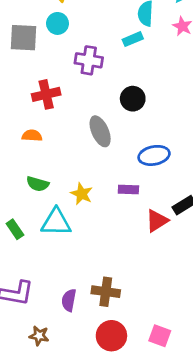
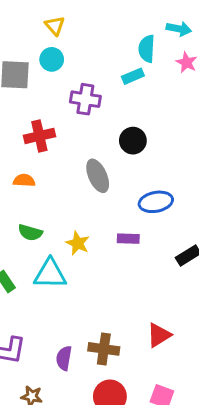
red triangle: (157, 221) -> (159, 335), moved

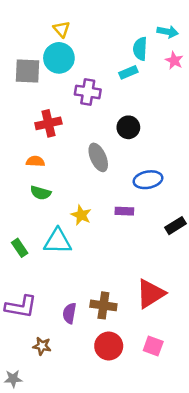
cyan circle: (52, 59) -> (59, 58), size x1.5
green semicircle: (30, 232) -> (41, 193), moved
red triangle: (159, 335) -> (151, 294), size x1.4

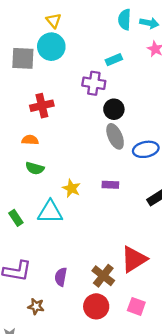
cyan semicircle: (140, 49) -> (125, 19), moved
purple cross: (88, 92) -> (94, 83), moved
gray ellipse: (98, 157) -> (115, 136), moved
blue ellipse: (148, 180) -> (146, 149), moved
brown cross: (103, 305) -> (103, 276), moved, turned 30

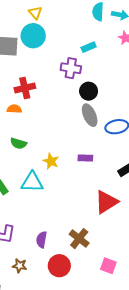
orange semicircle: (30, 140) -> (14, 109), moved
red triangle: (134, 259) -> (106, 202), moved
red circle: (96, 306) -> (59, 266), moved

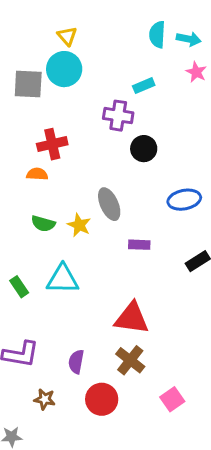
gray ellipse: (90, 115) -> (109, 204), moved
yellow star: (51, 161) -> (79, 225), moved
red triangle: (106, 202) -> (132, 318), moved, turned 40
pink square: (108, 266) -> (172, 399), turned 35

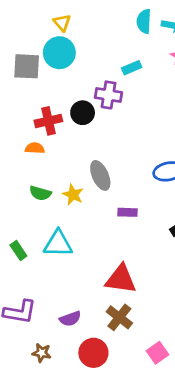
black circle: (144, 149) -> (83, 113), moved
purple semicircle: (76, 362) -> (70, 319), turned -120

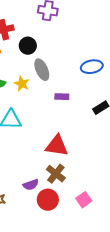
black circle: (83, 113) -> (28, 46), moved
purple semicircle: (70, 319) -> (31, 185), moved
red circle: (93, 353) -> (48, 200), moved

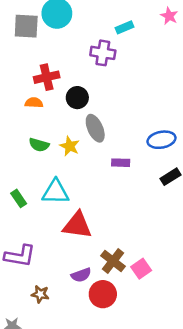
blue ellipse: (92, 67) -> (162, 140), moved
red triangle: (57, 146) -> (77, 225), moved
pink square: (84, 200) -> (141, 269), moved

